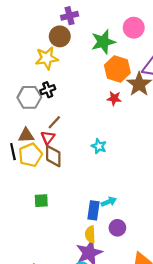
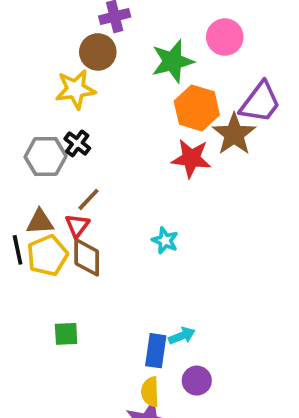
black cross: (48, 90) -> (77, 143), turned -32
red star: (114, 98) -> (191, 158), size x1.5

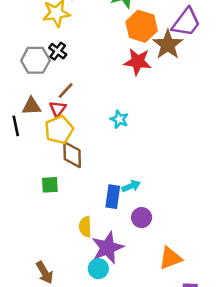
yellow pentagon: (47, 255) -> (59, 130), moved
brown diamond: (87, 257) -> (72, 155), moved
yellow semicircle: (150, 392) -> (85, 227), moved

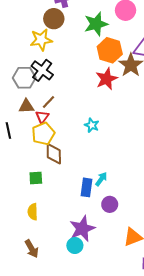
black cross: (58, 51) -> (42, 70), size x1.5
red star: (138, 62) -> (107, 79), turned -30
brown triangle: (31, 106) -> (26, 106), moved
cyan arrow: (131, 186) -> (101, 179), turned -32
yellow semicircle: (85, 227) -> (33, 212), moved

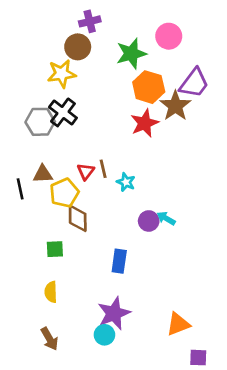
brown line: (49, 102) -> (103, 169), moved, turned -56
brown triangle: (26, 106) -> (43, 174), moved
red triangle: (42, 117) -> (86, 171), moved
cyan arrow: (101, 179) -> (166, 218), moved, turned -96
purple circle: (110, 204) -> (149, 221), moved

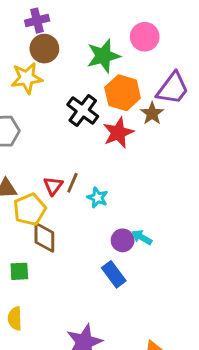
purple cross: (90, 21) -> (37, 21), moved
brown star: (175, 106) -> (152, 113), size x0.7
black cross: (63, 112) -> (83, 111), moved
brown line: (103, 169) -> (72, 183), turned 36
blue rectangle: (119, 261) -> (114, 274), moved, turned -45

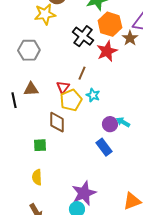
brown line: (72, 183) -> (82, 73), moved
yellow pentagon: (30, 209) -> (71, 100), moved

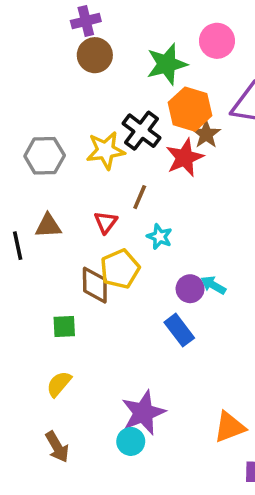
yellow star: (45, 14) -> (106, 150), moved
brown star: (130, 38) -> (206, 134), moved
yellow pentagon: (71, 100) -> (120, 269), moved
yellow semicircle: (37, 177) -> (59, 384), turned 42

